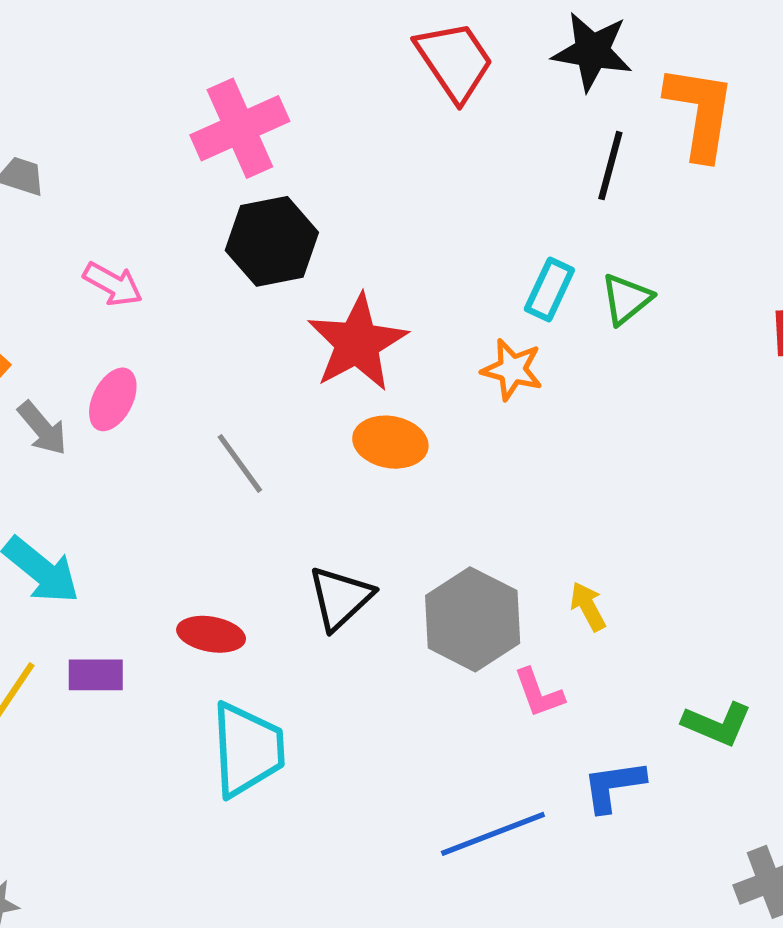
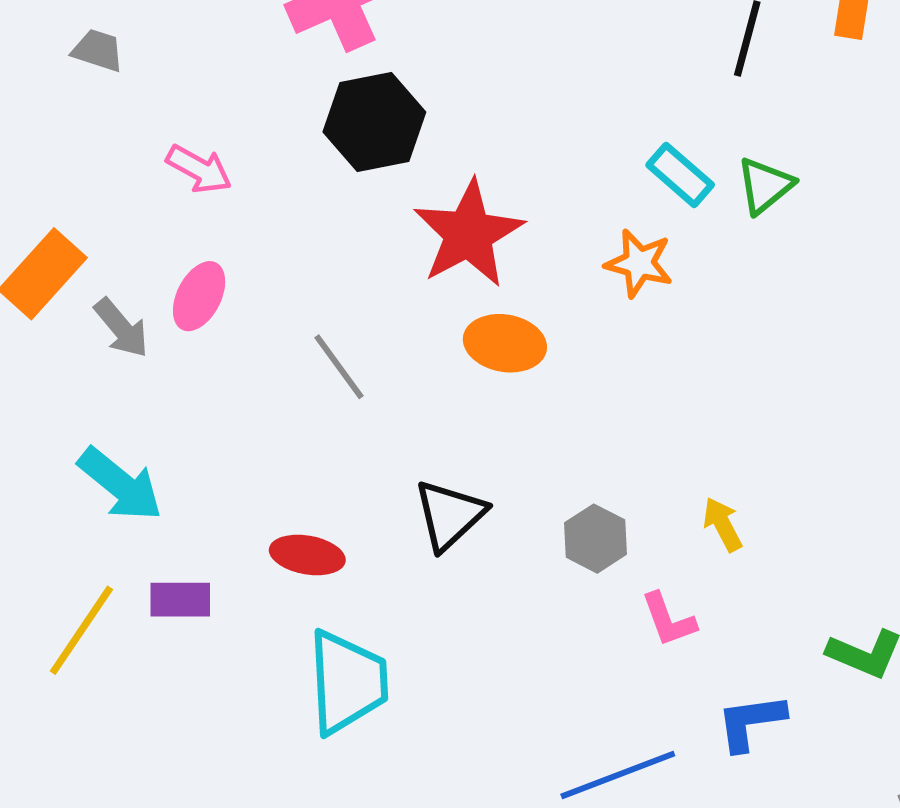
cyan rectangle: (549, 289) -> (680, 175), turned -74
gray hexagon: (473, 619) -> (596, 539), size x0.6

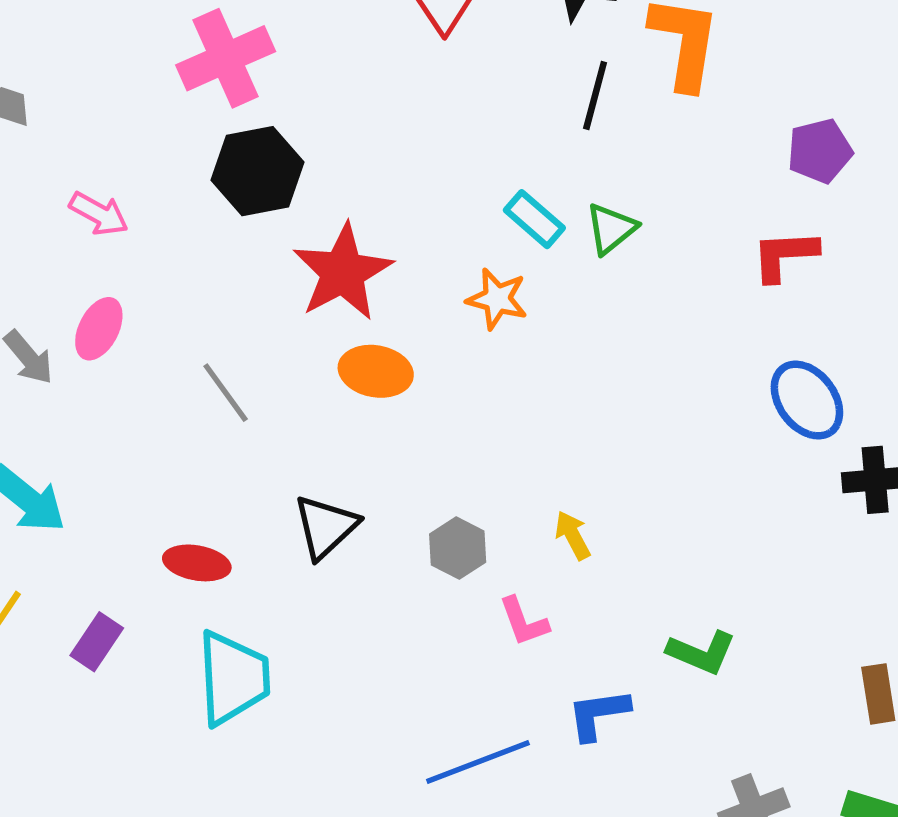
purple rectangle: (180, 600) -> (97, 642), moved, turned -56

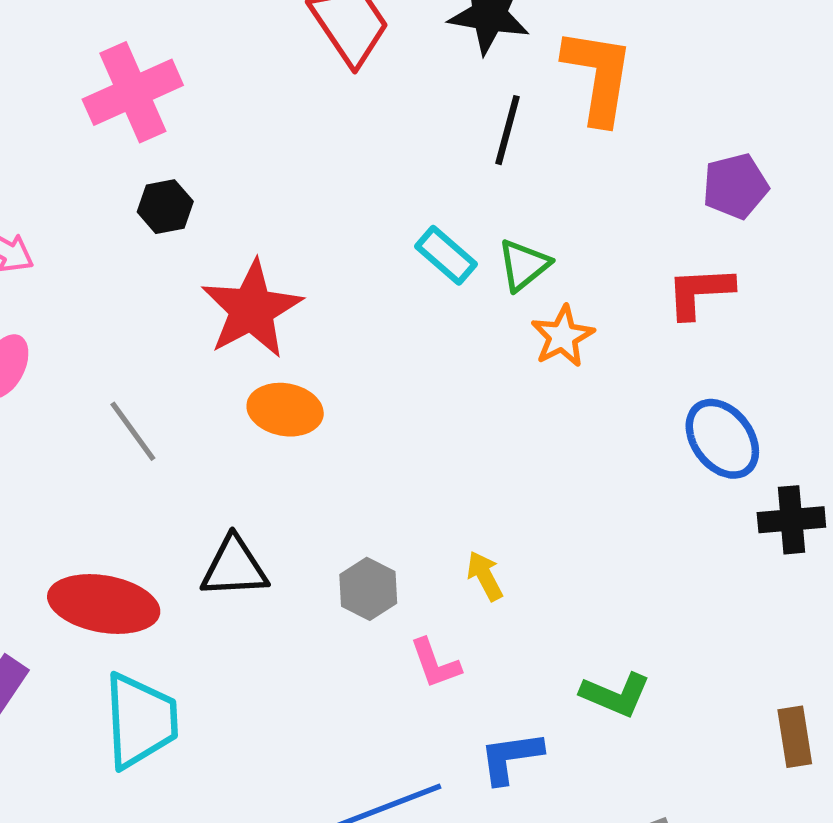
black hexagon: (258, 171) -> (165, 207), size x0.6
orange star: (497, 299) -> (563, 336), moved, turned 30
black triangle: (326, 527) -> (234, 567), turned 40
red ellipse: (197, 563) -> (104, 604), size x1.6

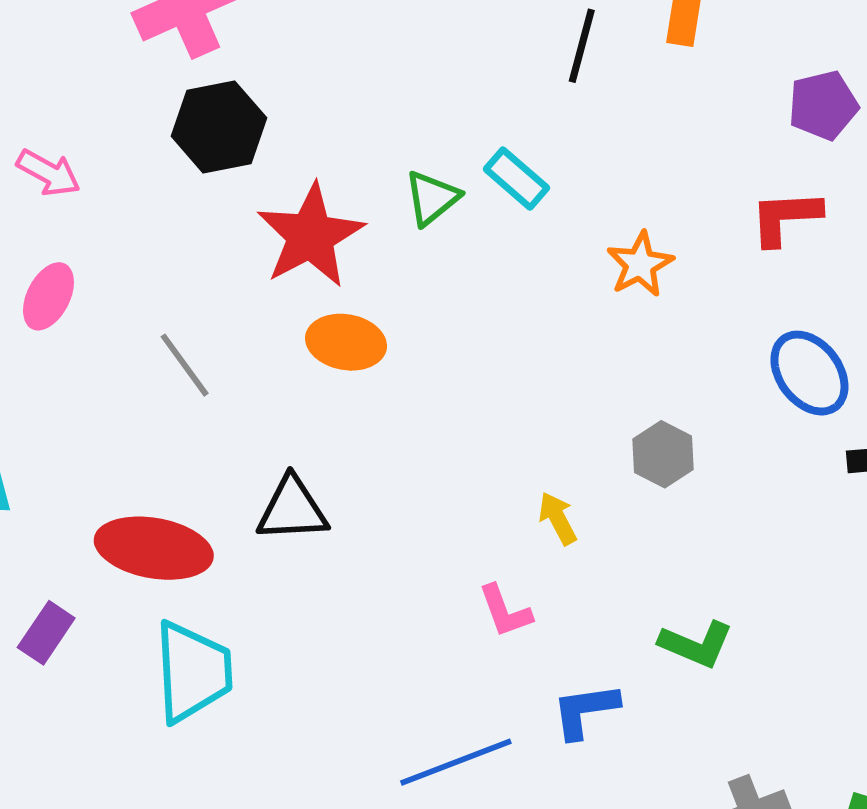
black hexagon: (165, 207) -> (219, 127), size x1.6
green triangle: (524, 265) -> (432, 198), moved
gray hexagon: (368, 589) -> (663, 454), moved

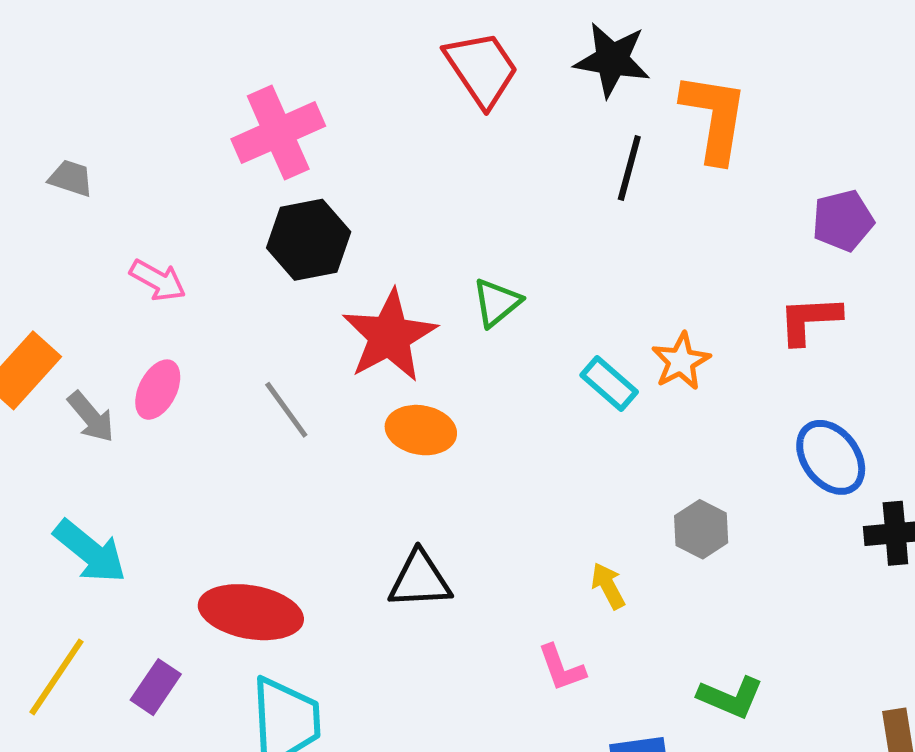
cyan rectangle: (516, 179) -> (609, 384), moved
gray line: (185, 365) -> (286, 410), moved
black triangle: (292, 509) -> (420, 580), moved

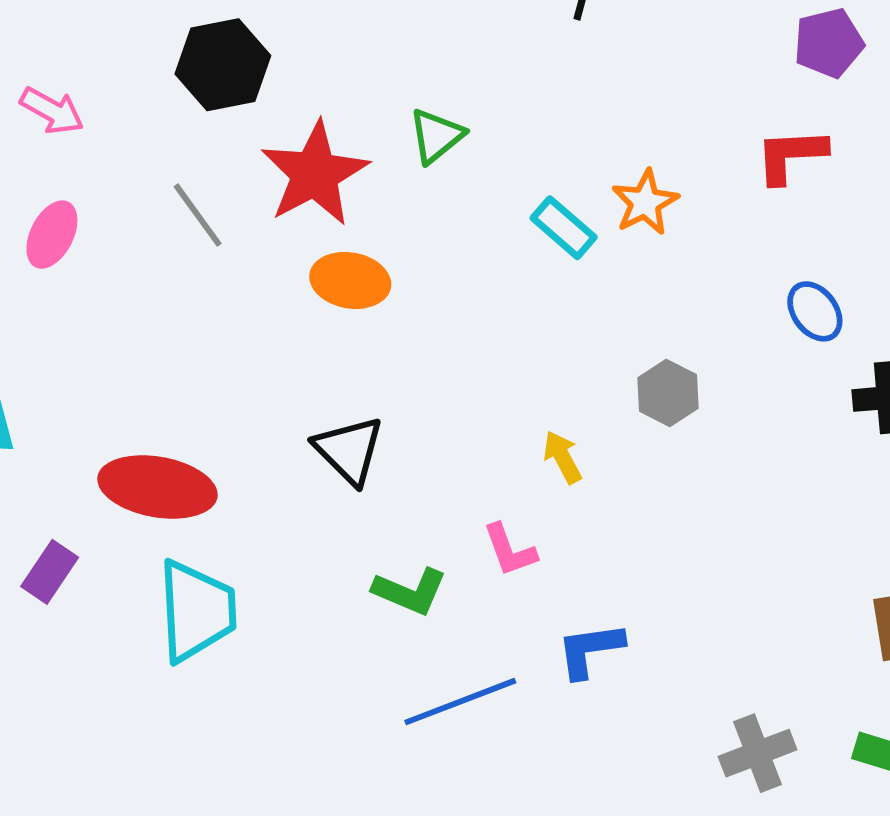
gray line: (286, 410) -> (198, 215), moved
blue ellipse: (831, 457) -> (815, 311), size x0.7
black triangle: (420, 580) -> (349, 450), turned 48
green L-shape: (731, 697) -> (410, 591), moved

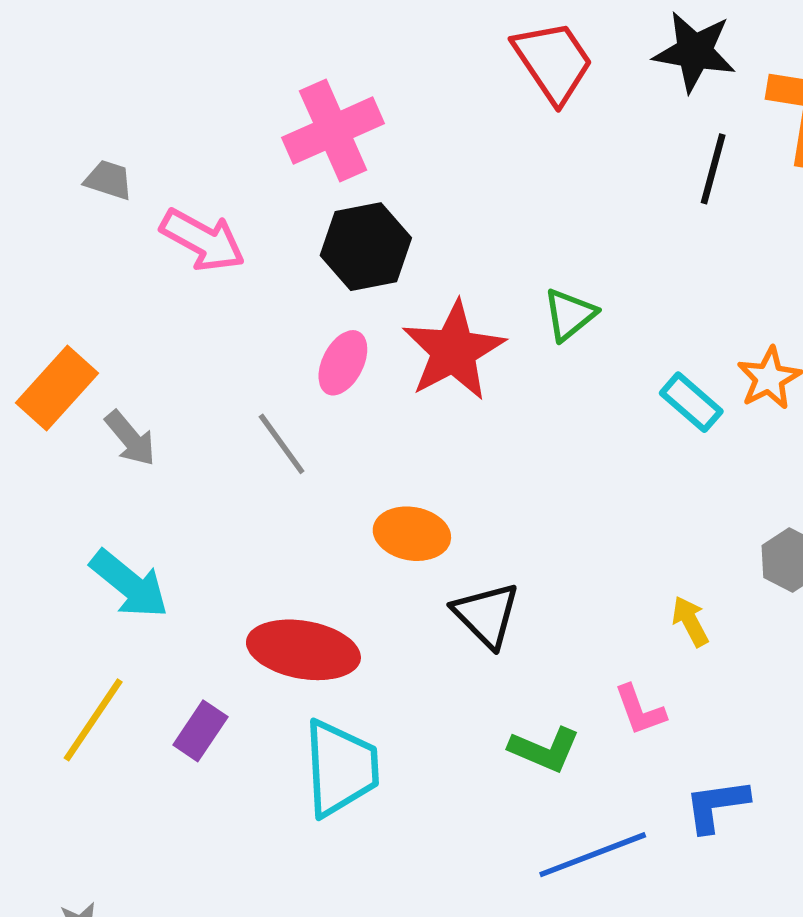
pink arrow: (52, 111) -> (203, 240), moved, size x1.4
gray line: (198, 215) -> (282, 444), moved
pink ellipse: (52, 235) -> (343, 363), moved
orange ellipse: (350, 280) -> (412, 534), moved

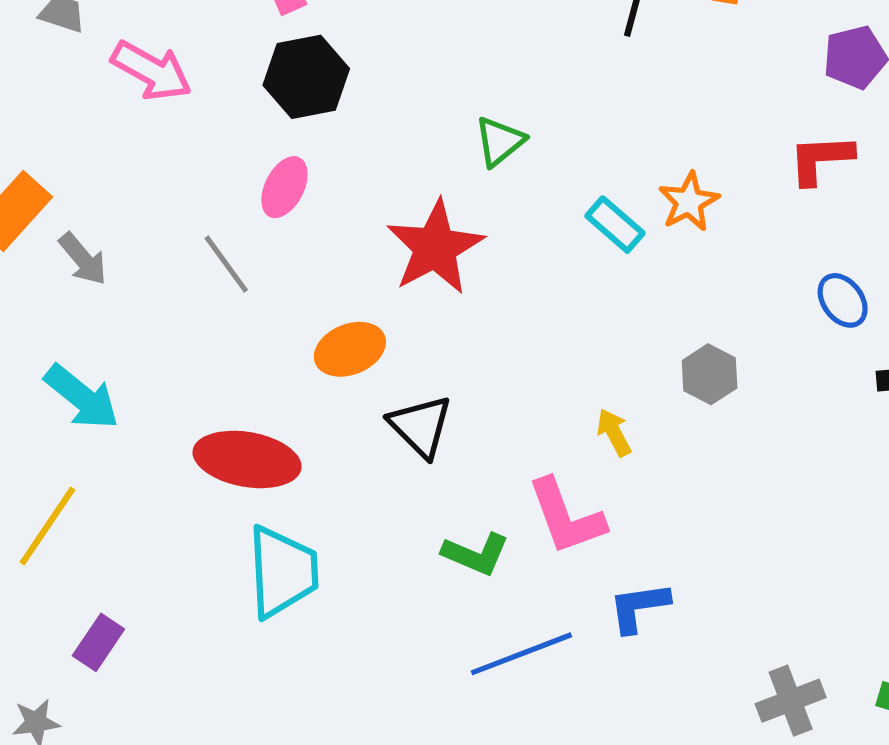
red star: (454, 351) -> (435, 247), moved
orange ellipse: (412, 534) -> (350, 349), turned -32
pink L-shape: (640, 710) -> (566, 517), size x1.6
purple rectangle: (200, 731) -> (98, 642), moved

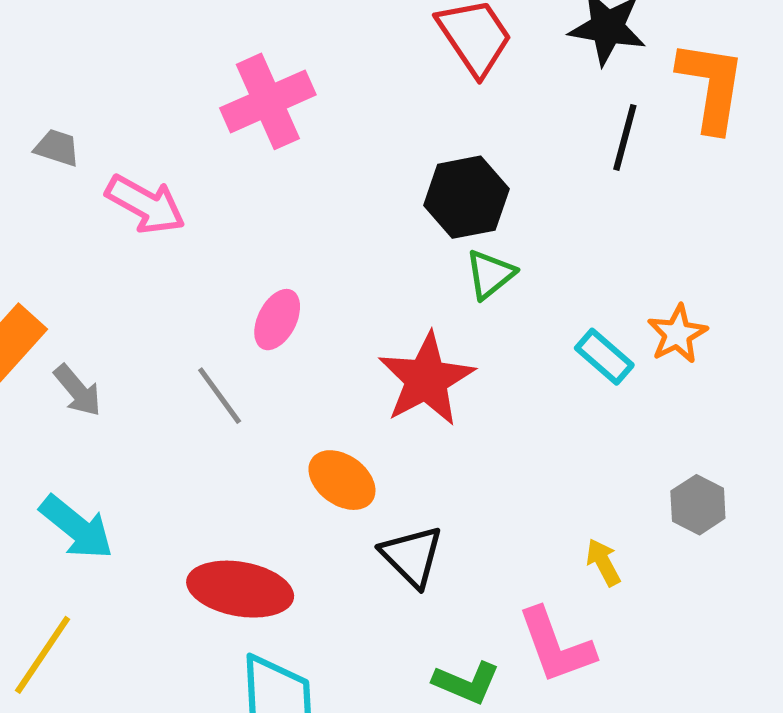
black hexagon: (306, 77) -> (466, 197), moved
orange ellipse: (350, 349) -> (342, 480), turned 58

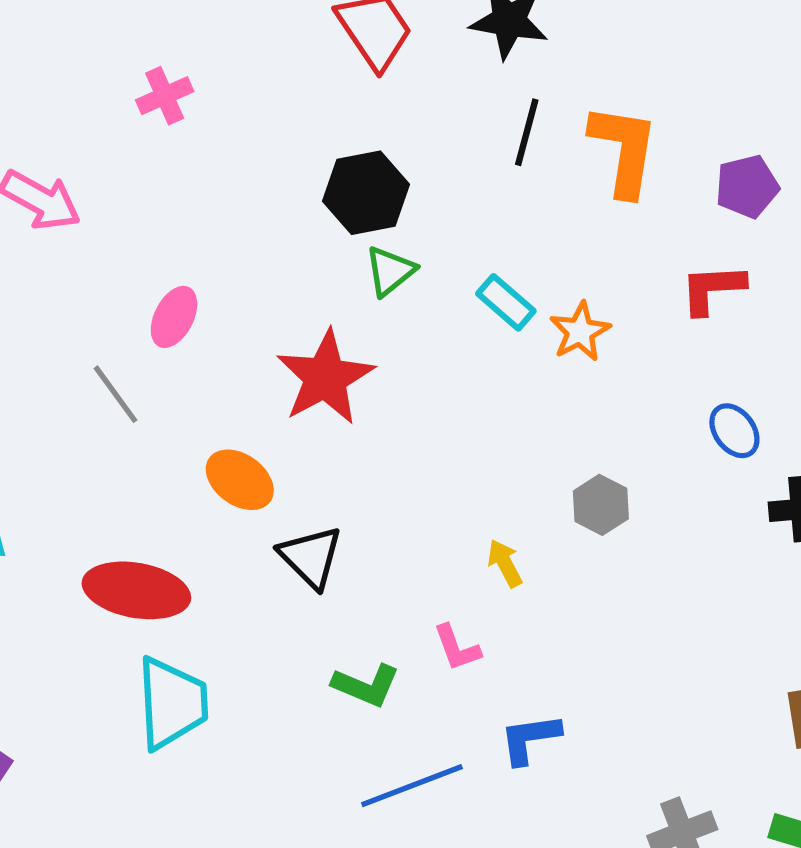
orange L-shape: (711, 86) -> (624, 150), moved
pink cross: (268, 101) -> (165, 96), size x0.6
cyan rectangle: (604, 357) -> (506, 302), moved
pink L-shape: (556, 646) -> (457, 648), size x0.6

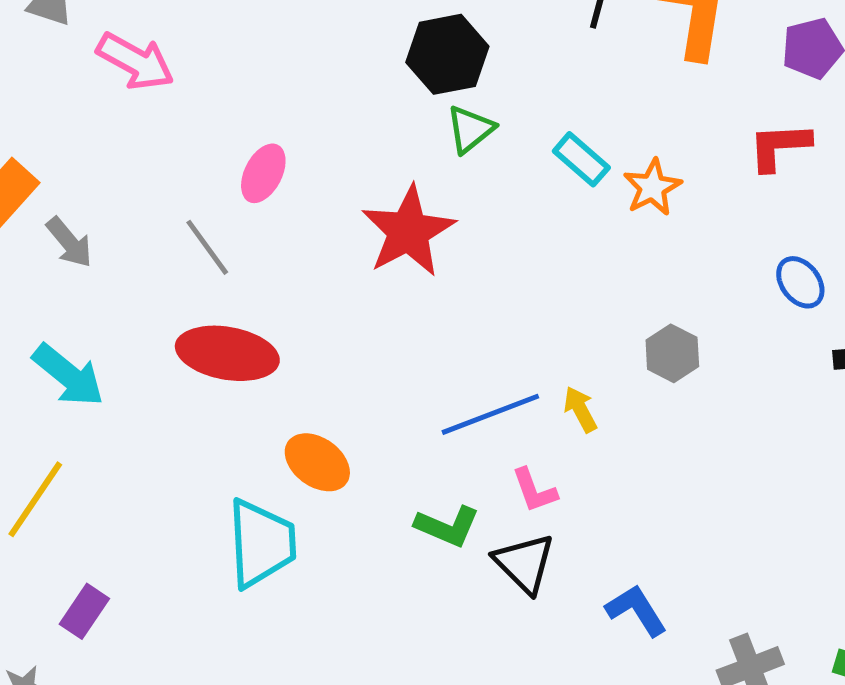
orange ellipse: (240, 480) -> (317, 462), moved
black triangle: (311, 557) -> (524, 563), moved
red ellipse: (136, 590) -> (227, 353), moved
blue L-shape: (530, 739) -> (636, 610), moved, turned 66
blue line: (412, 786) -> (490, 414), moved

